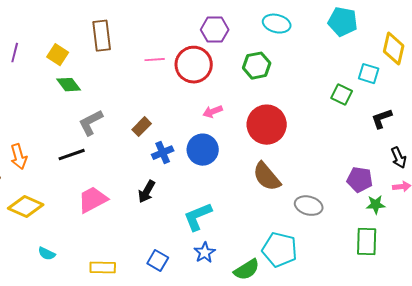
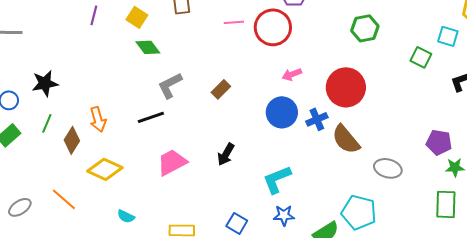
green hexagon: (257, 66) -> (365, 28), moved
blue cross: (163, 153) -> (317, 119), moved
blue star: (205, 253) -> (284, 215), turned 30

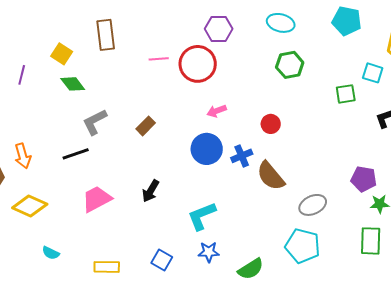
purple line: (94, 15) -> (22, 75), moved
green square: (421, 57) -> (346, 94), turned -35
red circle: (346, 87) -> (271, 124), size x0.5
gray ellipse: (388, 168) -> (313, 205), turned -40
cyan pentagon: (359, 212) -> (303, 246), moved

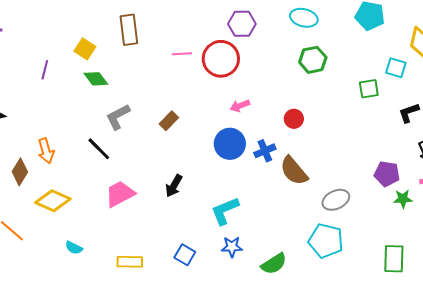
black line: (76, 154) -> (99, 149), turned 64
green rectangle: (371, 241) -> (394, 259), moved

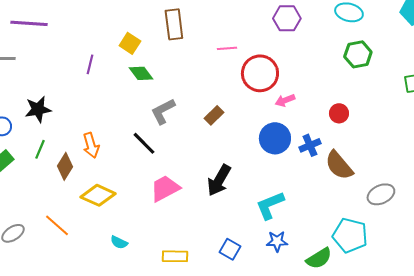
red circle: (221, 59) -> (260, 73), moved
black arrow: (174, 186) -> (219, 180), size x1.4
cyan pentagon: (326, 241) -> (350, 235), moved

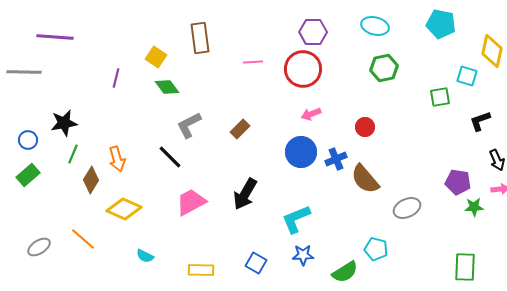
red circle: (260, 73) -> (303, 69), moved
green line: (40, 149) -> (73, 154), moved
cyan pentagon: (350, 235) -> (376, 249), size x0.7

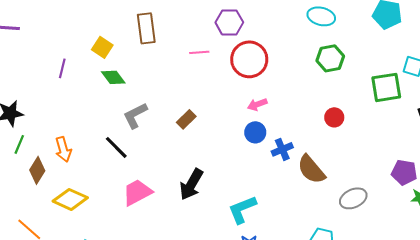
purple hexagon: (313, 32) -> (229, 22), moved
green square: (440, 97) -> (386, 87), size x1.5
red circle: (365, 127) -> (334, 117), moved
blue circle: (301, 152) -> (255, 132), moved, size x0.7

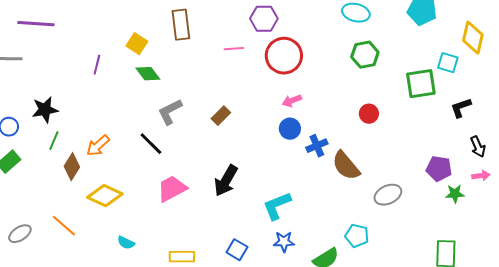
orange arrow: (63, 149) -> (98, 146), turned 65

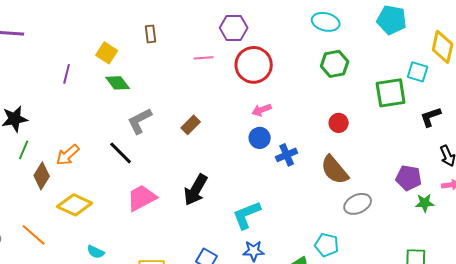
brown rectangle: (181, 25) -> (151, 34), size x0.6
brown semicircle: (346, 166) -> (335, 170), moved

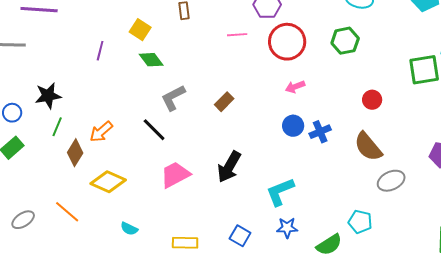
green hexagon: (335, 64) -> (345, 41), moved
blue circle: (260, 138) -> (293, 126), moved

